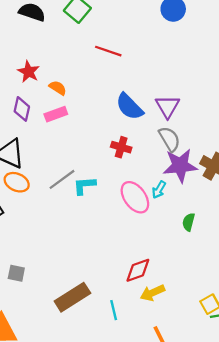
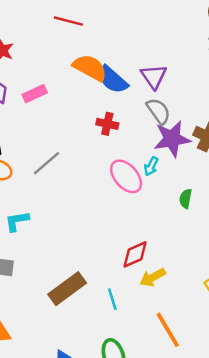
red line: (108, 51) -> (68, 21), moved
orange semicircle: (58, 88) -> (90, 68), moved, size x1.8
cyan L-shape: (84, 186) -> (17, 221), moved

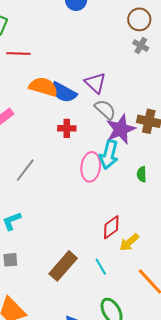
cyan arrow: (151, 166) -> (109, 155), size x1.8
pink ellipse: (126, 176) -> (91, 167), turned 60

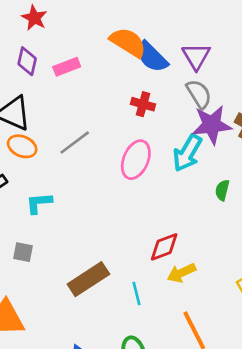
pink ellipse: (91, 167) -> (136, 160), moved

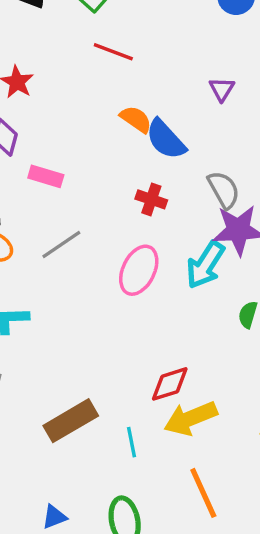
orange semicircle: (128, 42) -> (136, 119), size x0.7
purple triangle: (196, 56) -> (222, 89), moved, size x0.7
pink rectangle: (67, 67) -> (46, 176), moved, turned 35
yellow arrow: (181, 273) -> (190, 418), size x1.4

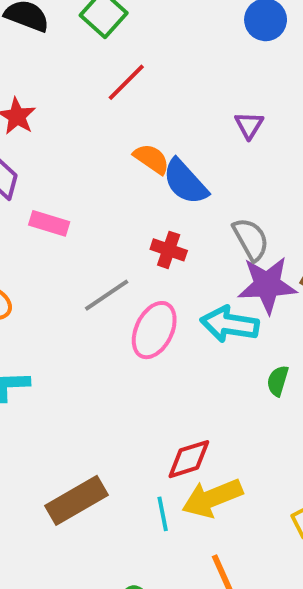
red line: (113, 52) -> (126, 82), turned -66
gray line: (61, 245) -> (107, 295), moved
cyan arrow: (205, 265) -> (230, 324), turned 66
cyan line: (131, 442) -> (163, 514), moved

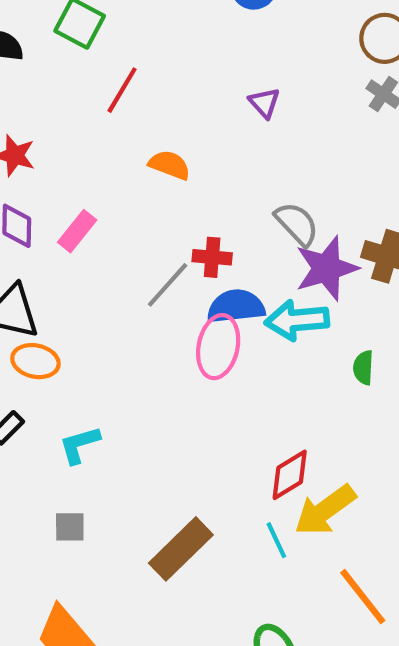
blue semicircle: (185, 182) -> (236, 306), moved, turned 140
pink rectangle: (49, 223) -> (77, 231), moved, turned -54
gray line: (107, 295) -> (168, 285), moved

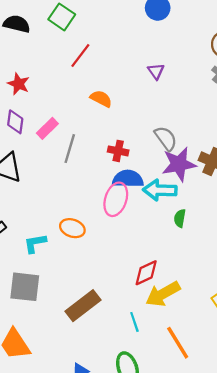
gray line: (168, 285) -> (70, 149), moved, turned -32
orange ellipse: (35, 361) -> (72, 228), moved
green semicircle: (363, 368) -> (180, 218), moved
gray square: (70, 527) -> (25, 287), size x1.8
cyan line: (276, 540) -> (134, 322), moved

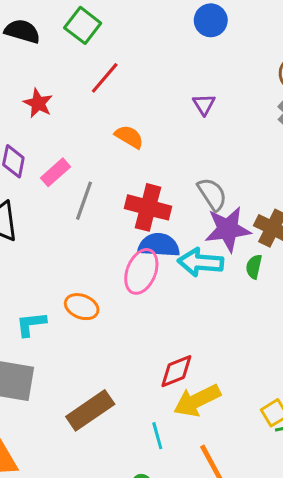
red star: (19, 84) -> (38, 103), moved
red cross: (118, 151) -> (148, 207), size x1.6
green semicircle: (180, 218) -> (254, 267), moved

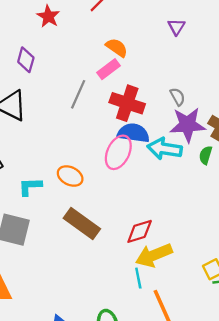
pink rectangle: (56, 172) -> (109, 69), moved
gray semicircle: (212, 194) -> (177, 97), size x0.7
brown rectangle: (90, 410) -> (82, 224), moved, turned 66
cyan line: (157, 436) -> (138, 278), moved

